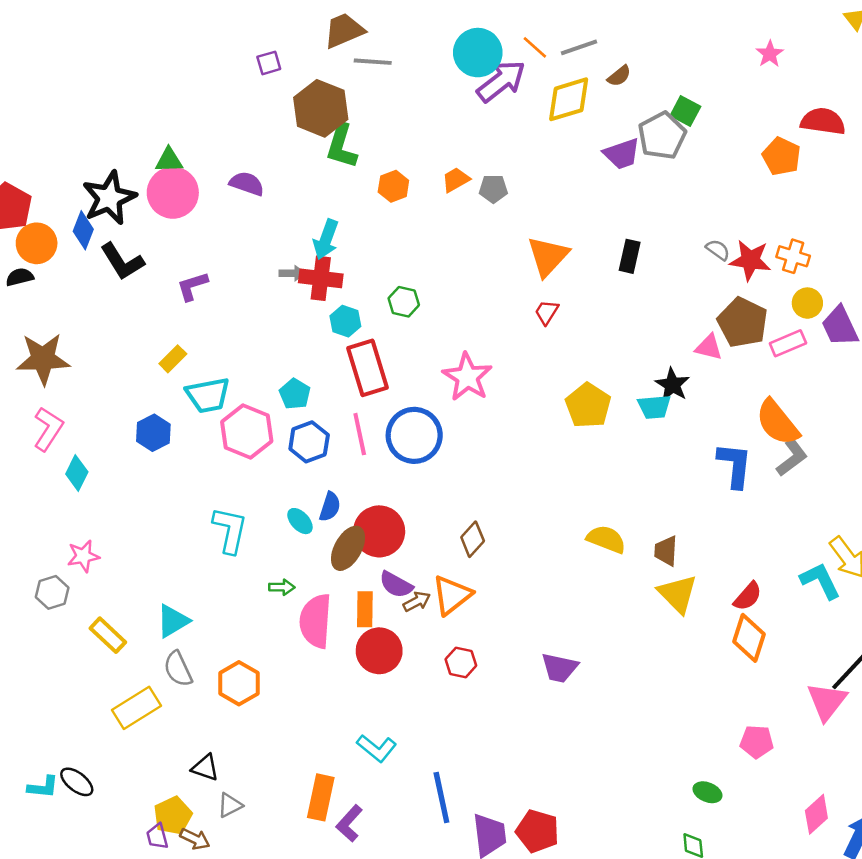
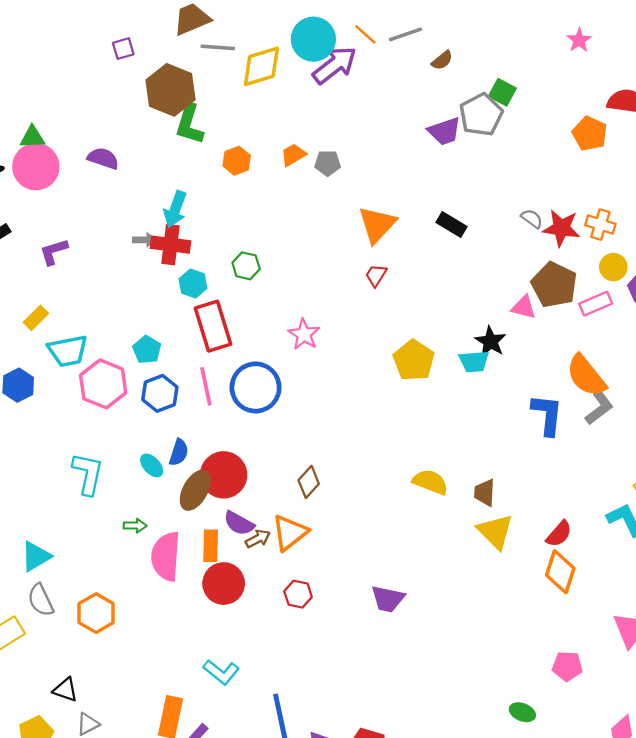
yellow diamond: (569, 99) -> (261, 66), moved
black rectangle: (630, 256) -> (452, 225), turned -72
pink star: (467, 377) -> (304, 334), size x0.7

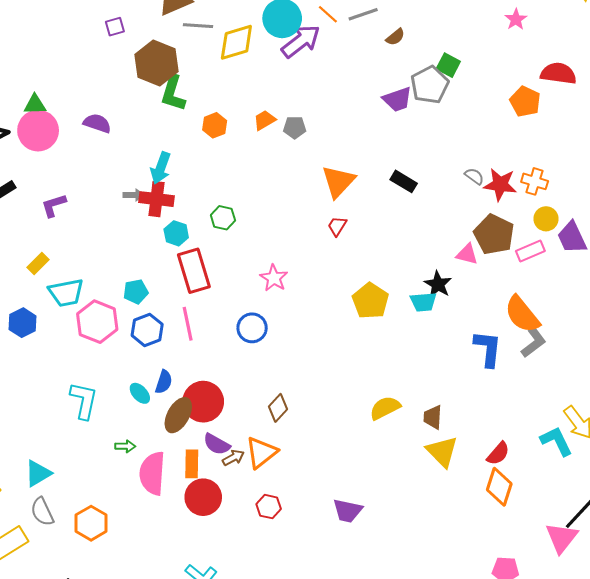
cyan pentagon: (147, 350) -> (136, 292), turned 30
blue circle: (256, 387) -> (252, 328), moved, size x0.7
yellow semicircle: (430, 482) -> (385, 408), turned -48

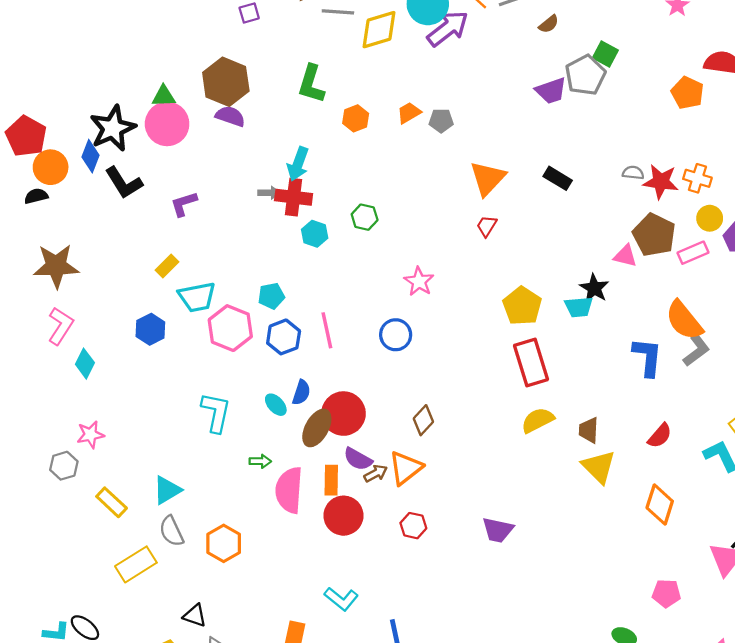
brown hexagon: (156, 63) -> (226, 82), moved
gray semicircle: (474, 176) -> (633, 173), turned -30
red rectangle: (194, 271) -> (531, 362), moved
red semicircle: (498, 454) -> (660, 436), moved

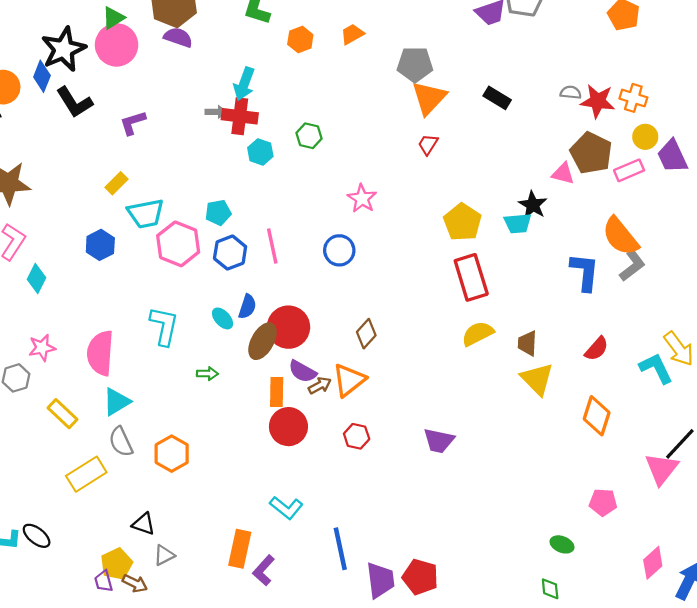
green triangle: (164, 96) -> (113, 18), turned -30
gray pentagon: (441, 121) -> (415, 64), moved, size x1.5
pink semicircle: (289, 490) -> (100, 353), moved

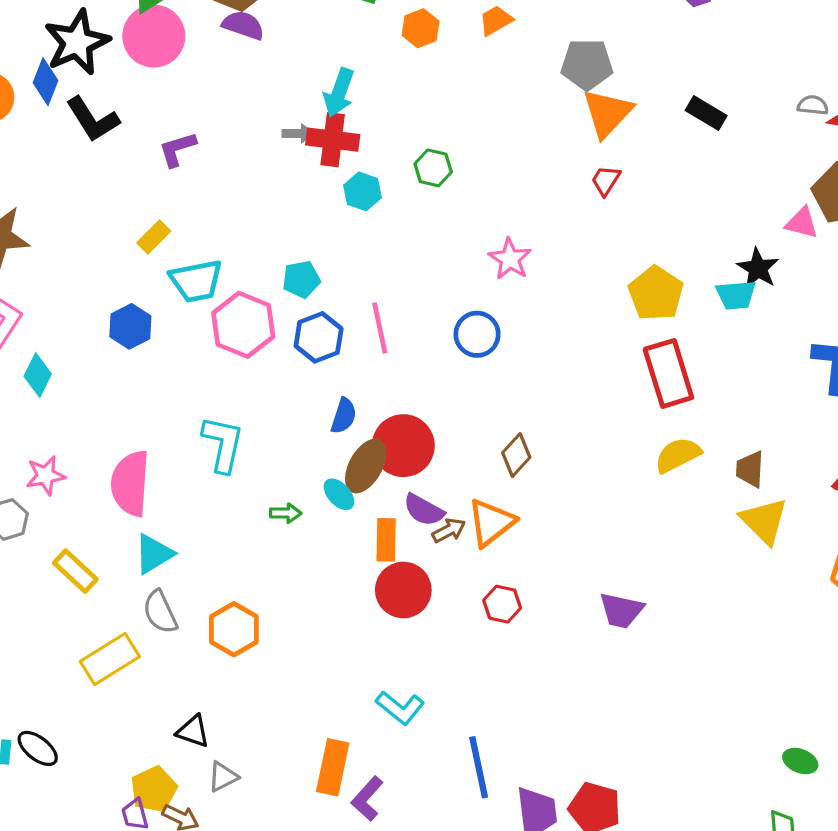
cyan ellipse: (222, 318) -> (339, 494), moved

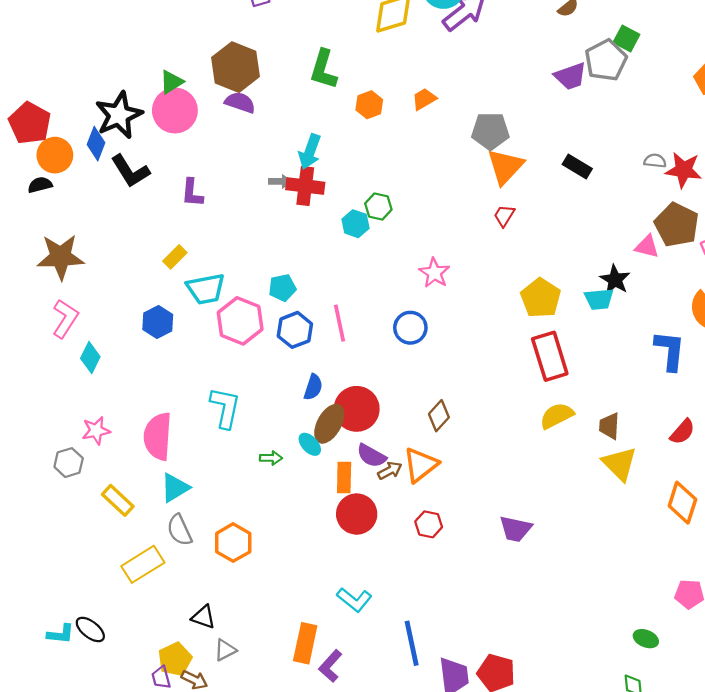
purple L-shape: (177, 149) -> (192, 193), turned -68
cyan hexagon: (363, 191) -> (356, 224), moved

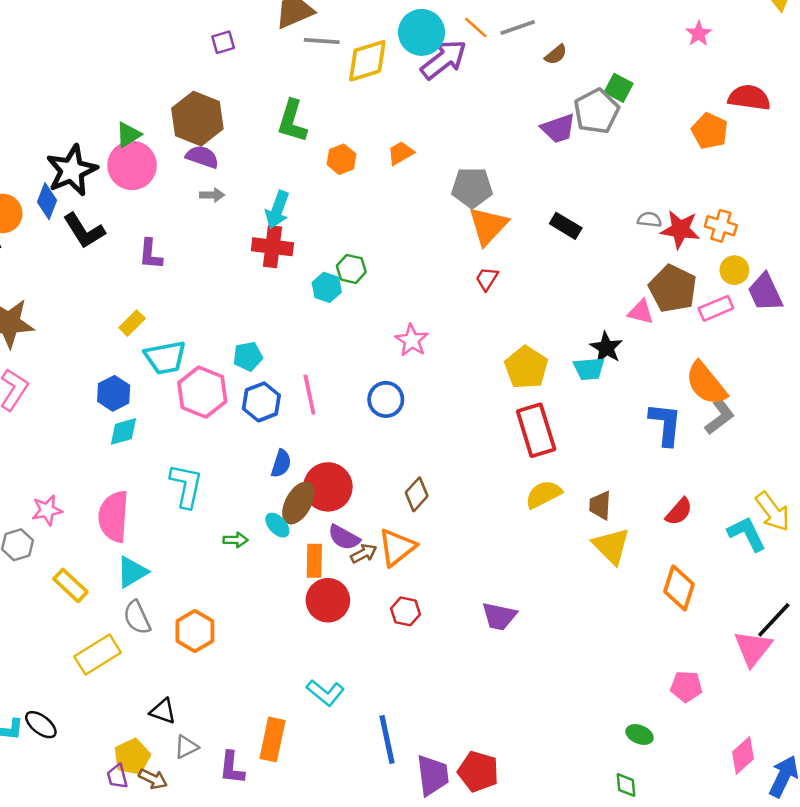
gray arrow: (280, 181) -> (212, 195), moved
cyan diamond: (90, 357) -> (123, 431), moved, turned 48
purple L-shape: (330, 666) -> (232, 768), moved, turned -36

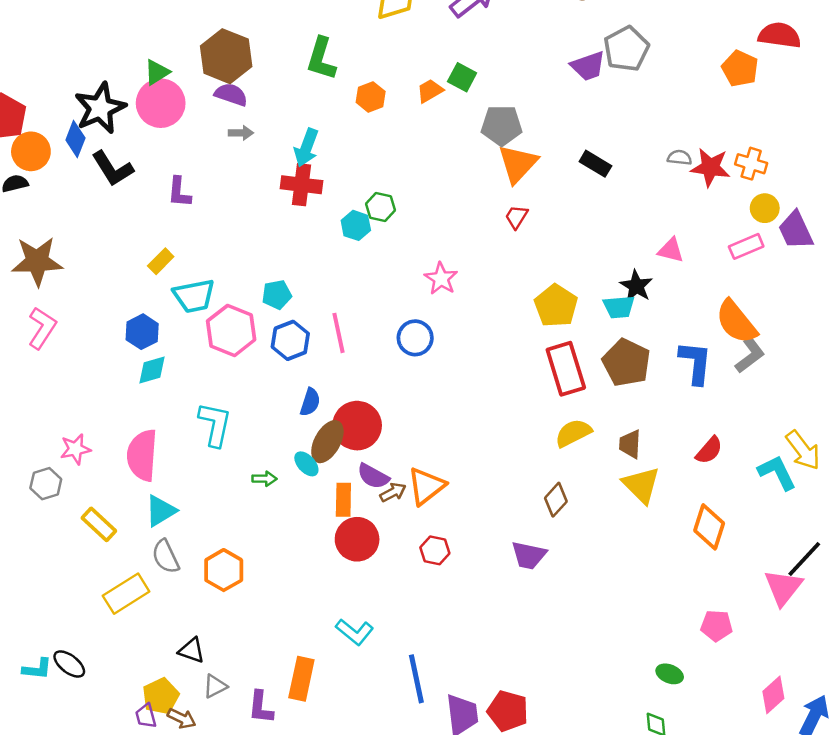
green square: (619, 88) -> (462, 77), moved
brown pentagon: (673, 289) -> (626, 363), moved
brown diamond: (417, 494) -> (556, 500), moved

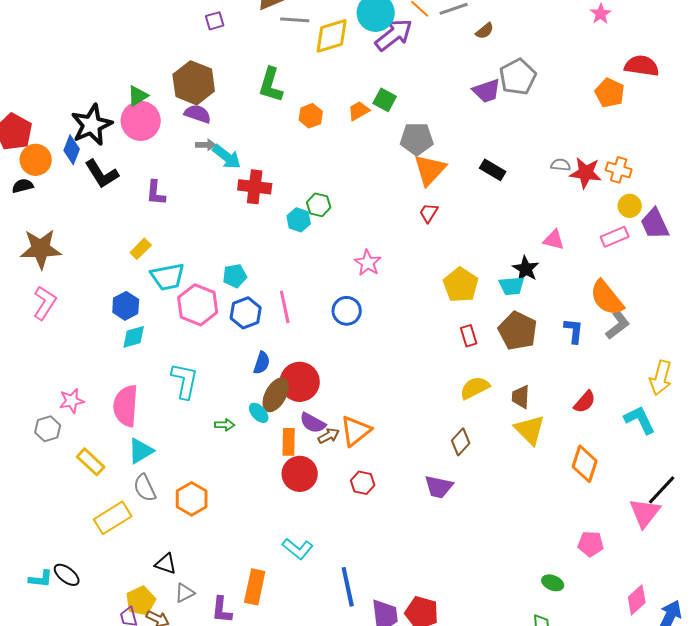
cyan arrow: (306, 148) -> (227, 157), moved, turned -72
blue L-shape: (696, 363) -> (574, 331), size x0.7
red rectangle: (566, 369) -> (469, 336), size x0.5
yellow arrow: (803, 450) -> (661, 378), moved, turned 52

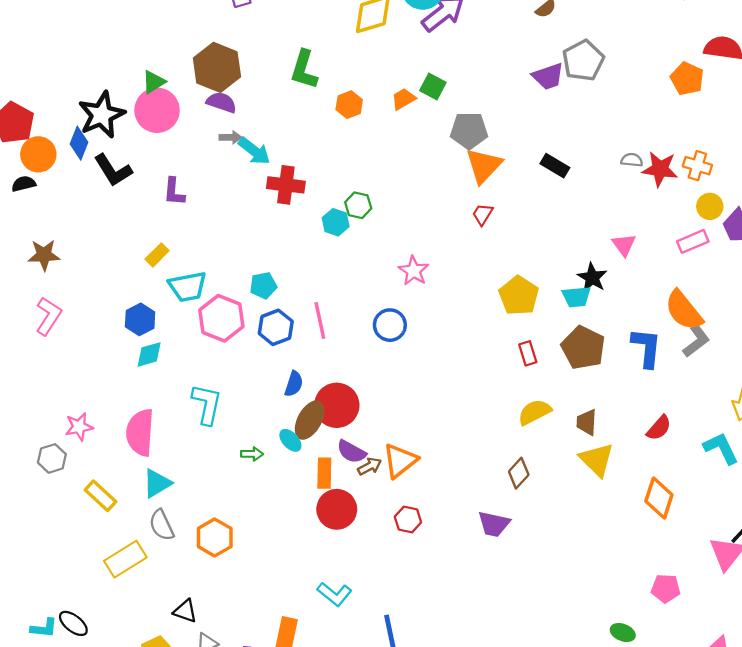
pink triangle: (554, 240) -> (624, 245), turned 40
brown star: (41, 249) -> (44, 255), size x0.7
blue L-shape: (574, 331) -> (646, 348), size x1.4

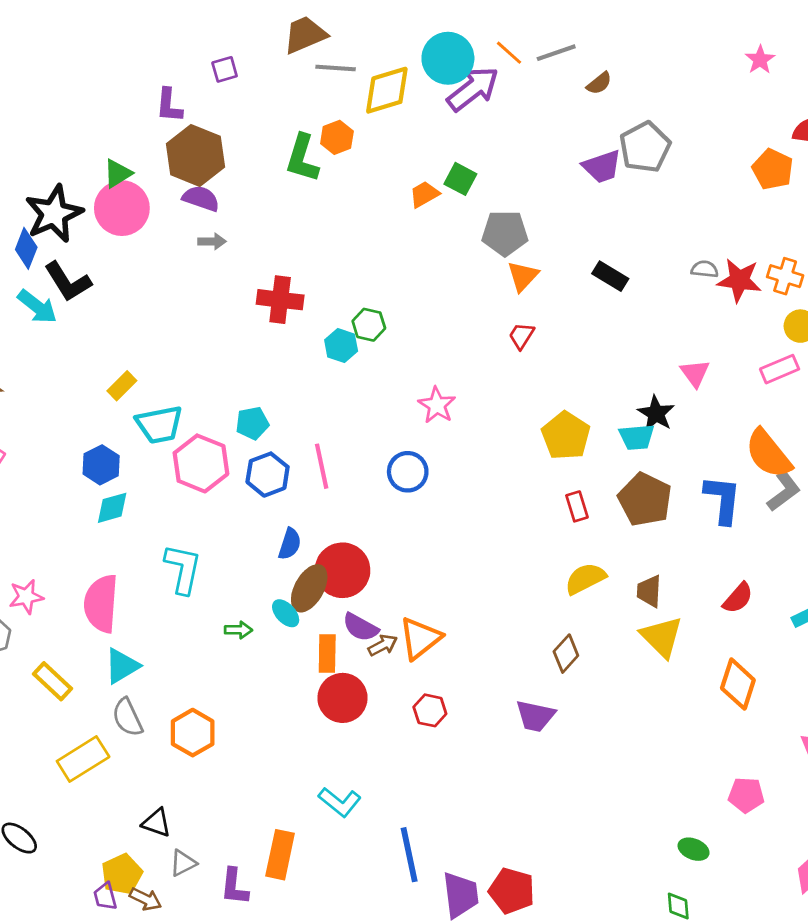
orange hexagon: (349, 105) -> (337, 137), moved
cyan arrow: (254, 151) -> (37, 307), moved
orange triangle: (484, 166) -> (523, 276), size x0.7
purple L-shape: (174, 192) -> (169, 105), moved

